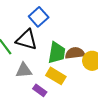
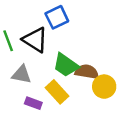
green trapezoid: (57, 53) -> (66, 65), turned 100
purple rectangle: (40, 90) -> (33, 103), turned -32

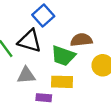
brown semicircle: (87, 72) -> (81, 40), moved
yellow rectangle: (57, 92) -> (62, 82), turned -30

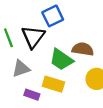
black triangle: (30, 41) -> (33, 37), turned 35
gray triangle: (26, 75) -> (21, 69), turned -30

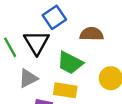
brown semicircle: (83, 49) -> (92, 34), moved

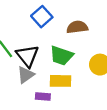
black triangle: (37, 42) -> (27, 56), moved

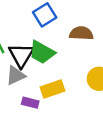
green trapezoid: (61, 56) -> (42, 52), moved
yellow rectangle: (60, 81) -> (52, 89), turned -30

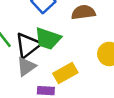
black triangle: (21, 55) -> (28, 45), turned 32

